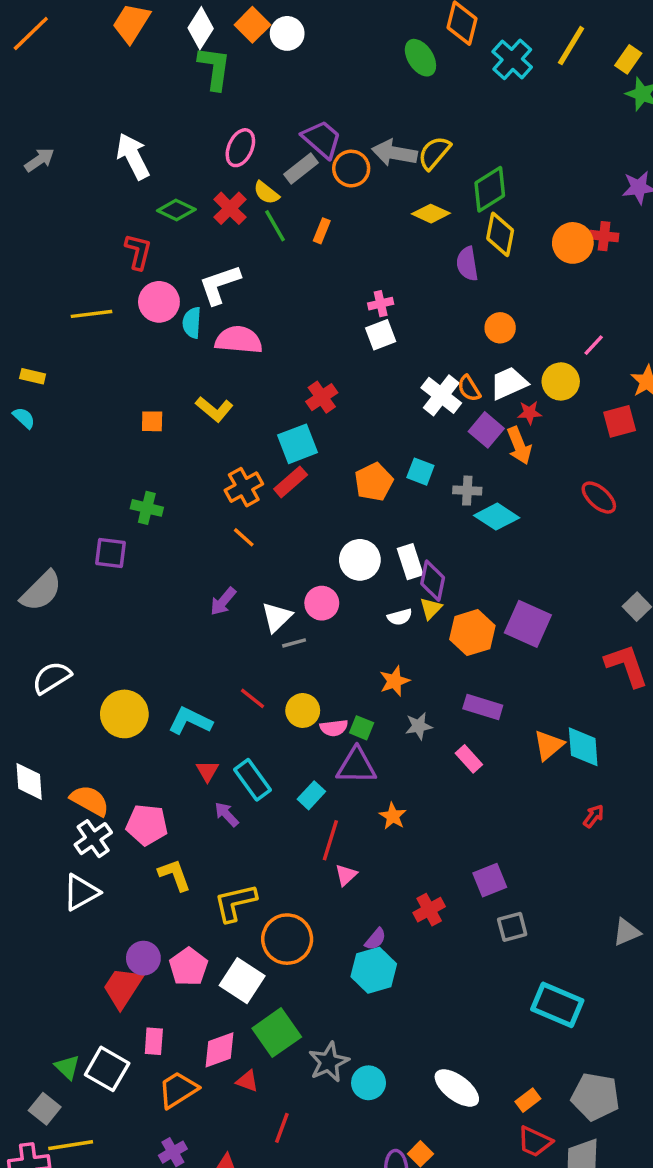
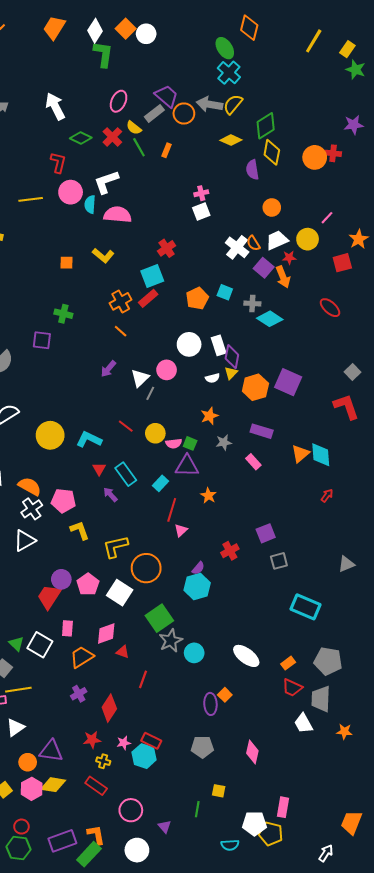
cyan cross: (512, 59) -> (229, 73), moved
gray line: (294, 643) -> (150, 393), turned -48
green square: (277, 1033) -> (159, 618), moved

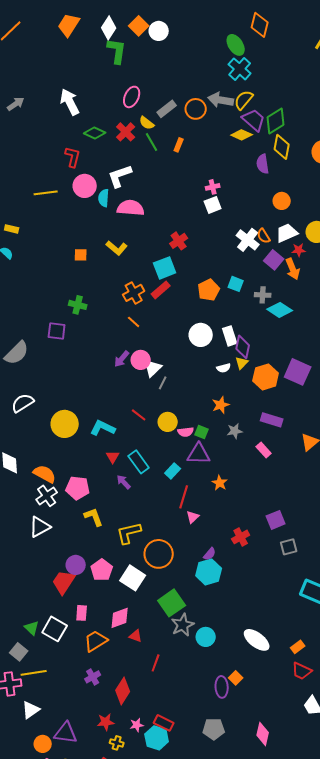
purple trapezoid: (167, 96) -> (254, 120), moved
pink circle: (167, 370) -> (141, 360), moved

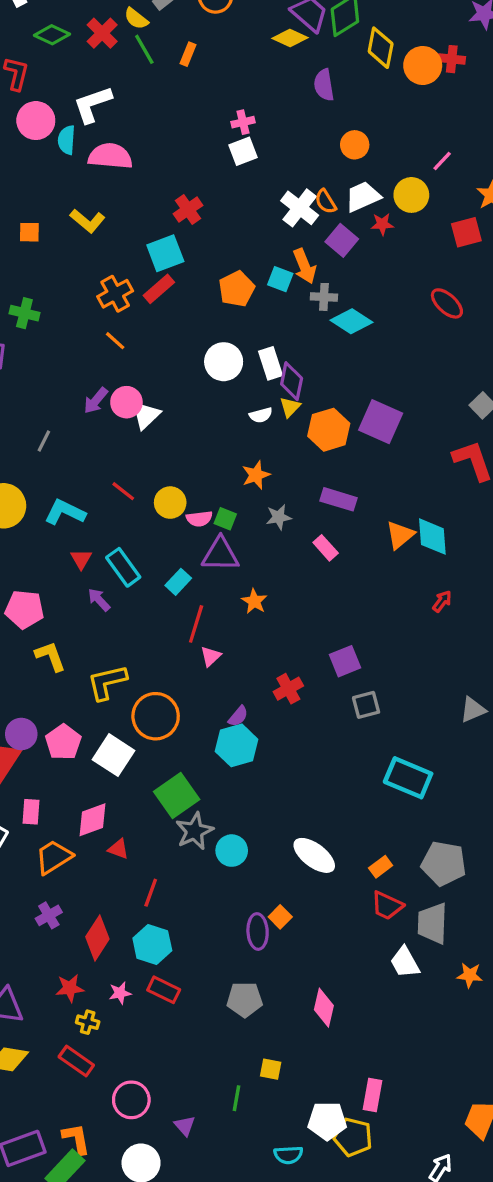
yellow diamond: (282, 147) -> (381, 48), moved
orange arrow: (293, 269) -> (305, 266), moved
gray line: (163, 383) -> (44, 441), moved
cyan hexagon: (157, 738) -> (152, 944), moved

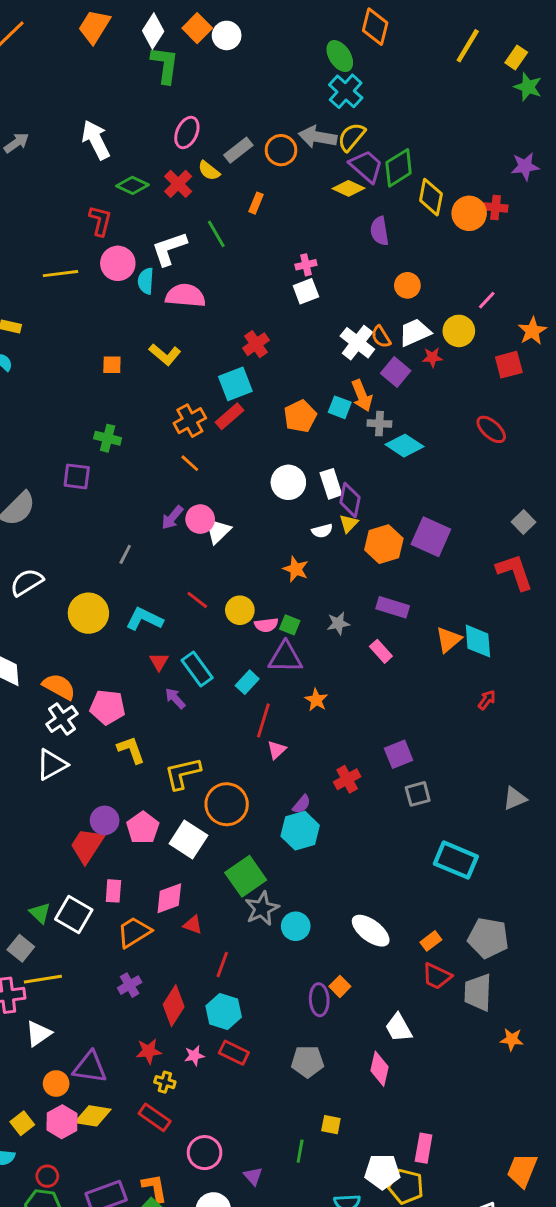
green line: (144, 49) -> (216, 234), moved
orange star: (256, 475) -> (296, 569), moved, turned -30
white trapezoid: (405, 962) -> (399, 1028), moved

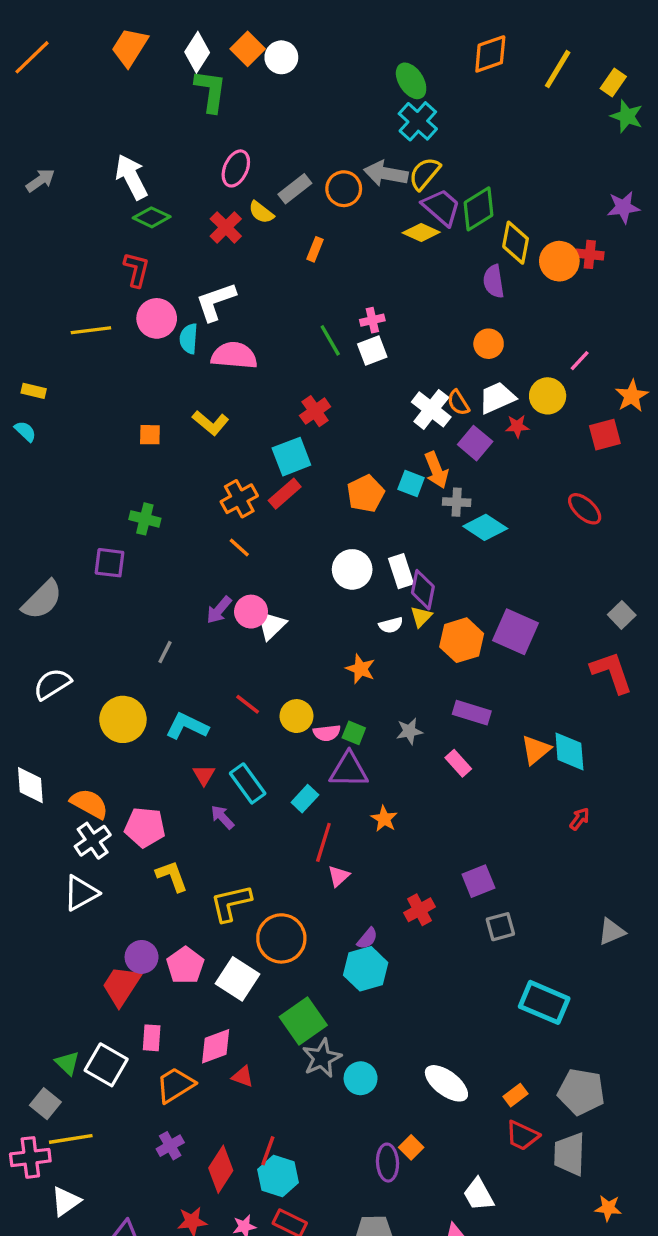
orange diamond: (375, 27) -> (490, 54), moved, turned 57
green diamond: (133, 185) -> (152, 217), moved
purple semicircle: (379, 231) -> (494, 281), moved
green line: (216, 234) -> (330, 340), moved
red line: (222, 964) -> (268, 1151), moved

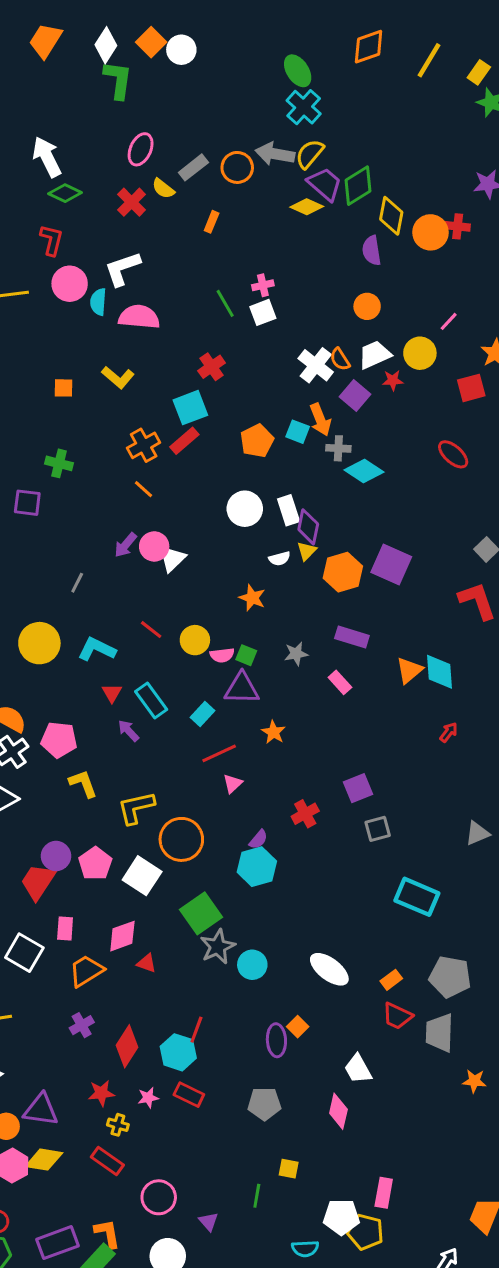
red line: (323, 842) -> (219, 753), turned 48
red line: (268, 1151) -> (196, 1030), moved

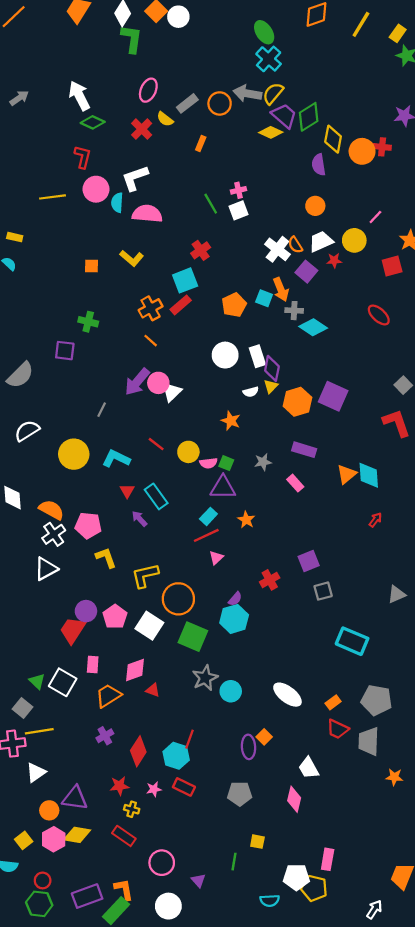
purple arrow: (125, 545) -> (137, 382), size x1.5
cyan rectangle: (202, 714) -> (208, 516), moved
green square: (201, 913) -> (193, 637), moved, turned -32

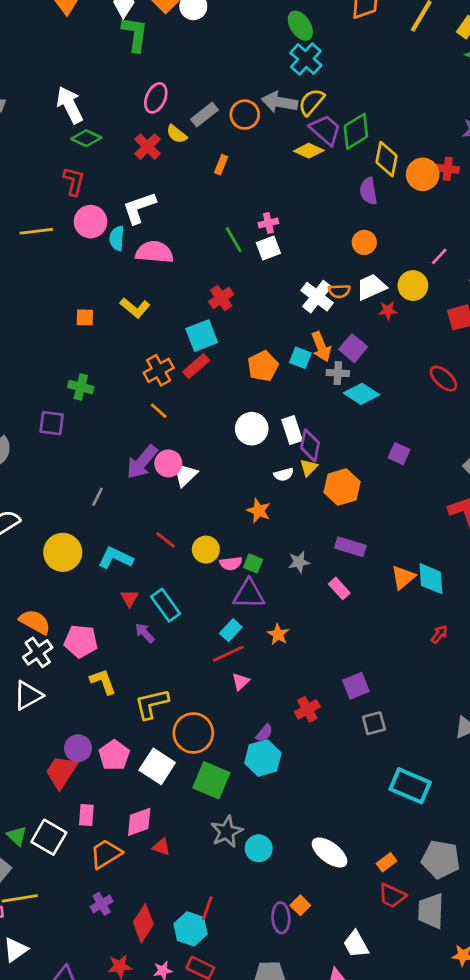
orange semicircle: (295, 245) -> (339, 291), turned -60
purple square: (306, 272) -> (353, 348), moved
purple square: (333, 396) -> (399, 454), moved, size x0.6

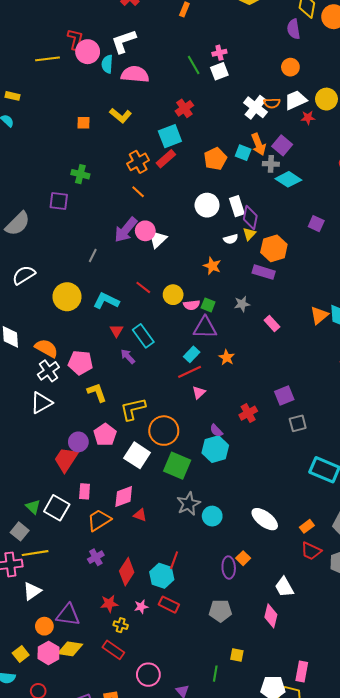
red L-shape: (74, 181) -> (75, 39), moved
purple rectangle: (350, 547) -> (264, 272), moved
purple semicircle: (264, 733) -> (216, 431), turned 96
pink pentagon: (114, 755) -> (105, 435), moved

